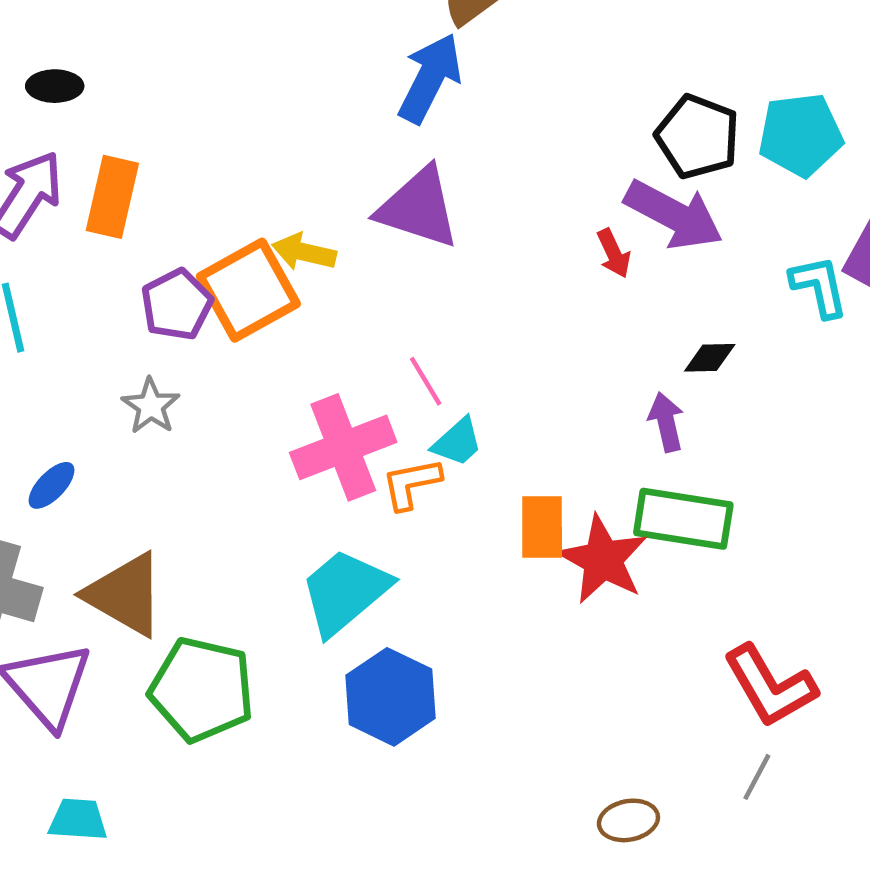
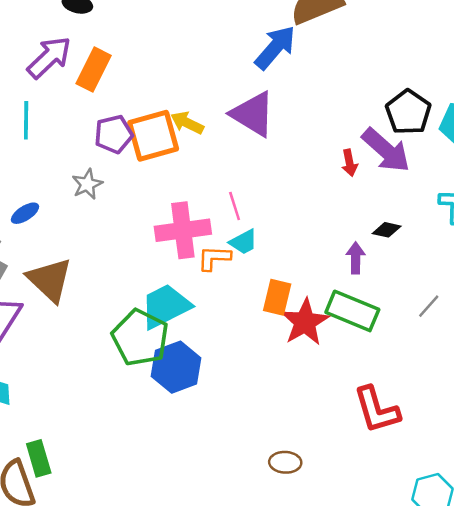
green pentagon: (202, 689) -> (140, 338), moved
gray line: (757, 777) -> (429, 306), moved

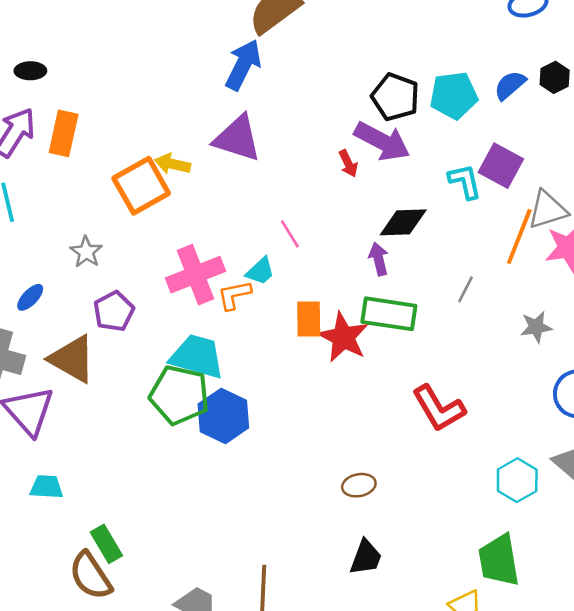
purple pentagon: (114, 134) -> (114, 311), moved
pink line: (235, 206) -> (290, 234), moved
black diamond: (387, 230) -> (403, 222), size x1.6
cyan trapezoid: (165, 306) -> (197, 356), turned 56

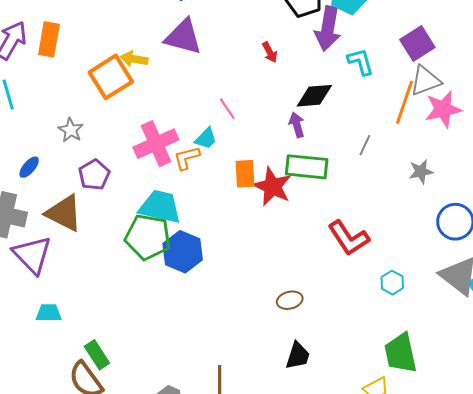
purple arrow: (382, 141) -> (328, 29), moved, turned 75
purple square: (501, 166) -> (417, 43), moved, turned 32
cyan hexagon: (517, 480) -> (392, 283), moved, size x0.7

